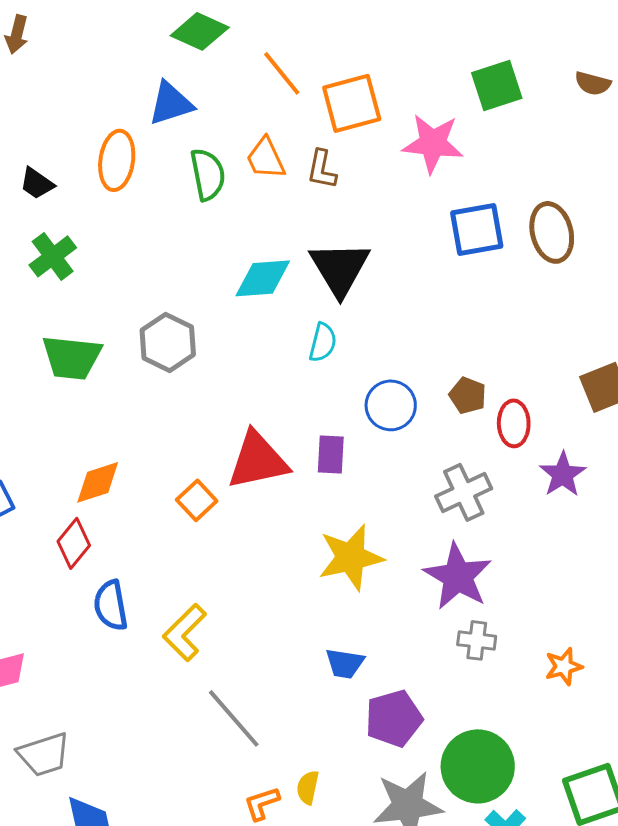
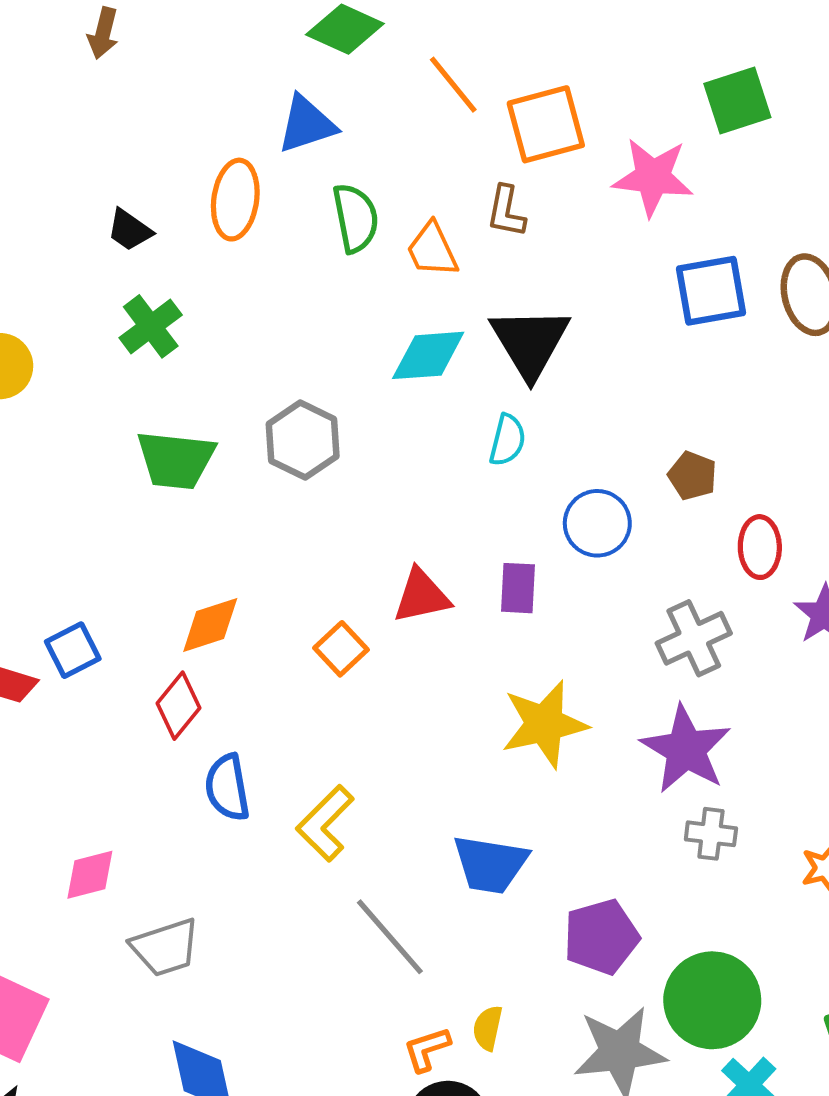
orange trapezoid: (266, 158) -> (432, 250), moved
brown pentagon: (468, 395) -> (692, 476), moved
red triangle: (258, 460) -> (422, 596), size x0.7
blue trapezoid: (345, 663) -> (490, 864), moved, size x1.5
gray trapezoid: (44, 754) -> (165, 947), moved

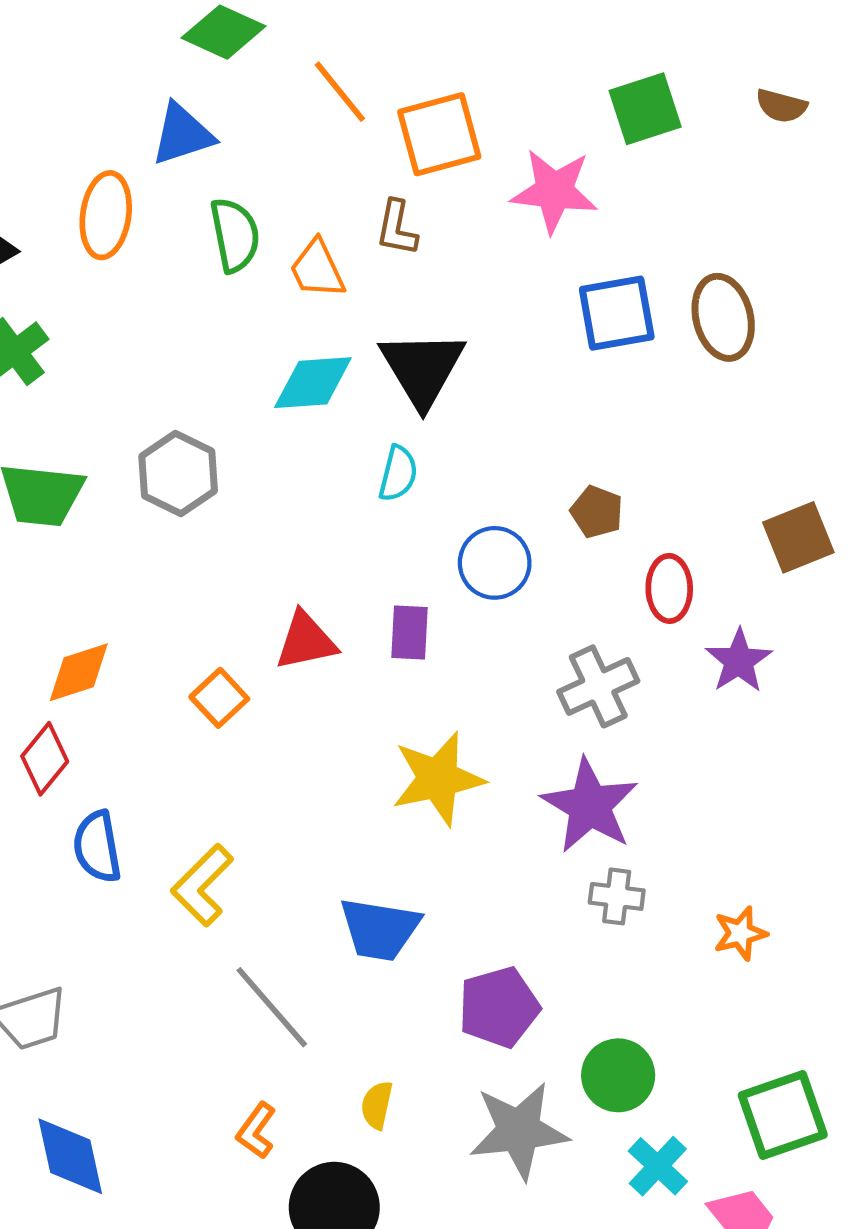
green circle: (712, 1000) -> (618, 1075), size x0.7
orange L-shape: (427, 1049) -> (256, 1131), moved, turned -36

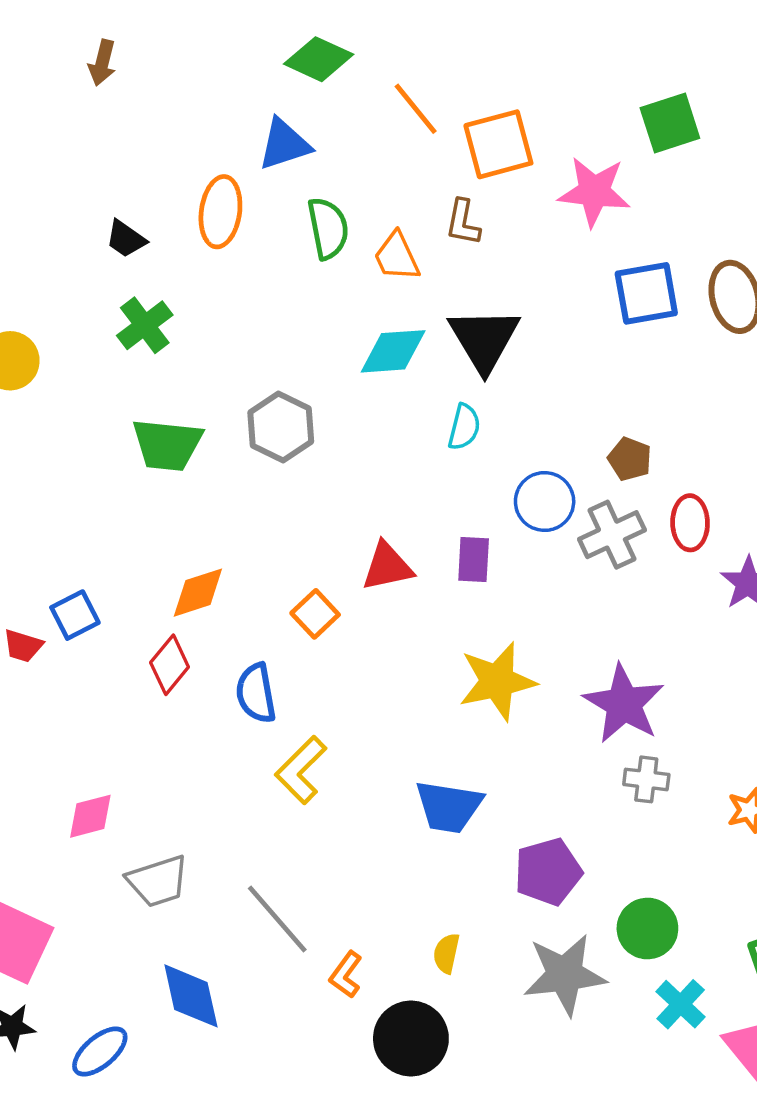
gray cross: (598, 686) -> (612, 535), moved
blue semicircle: (97, 847) -> (256, 693), moved
gray line: (272, 1007) -> (277, 919), moved

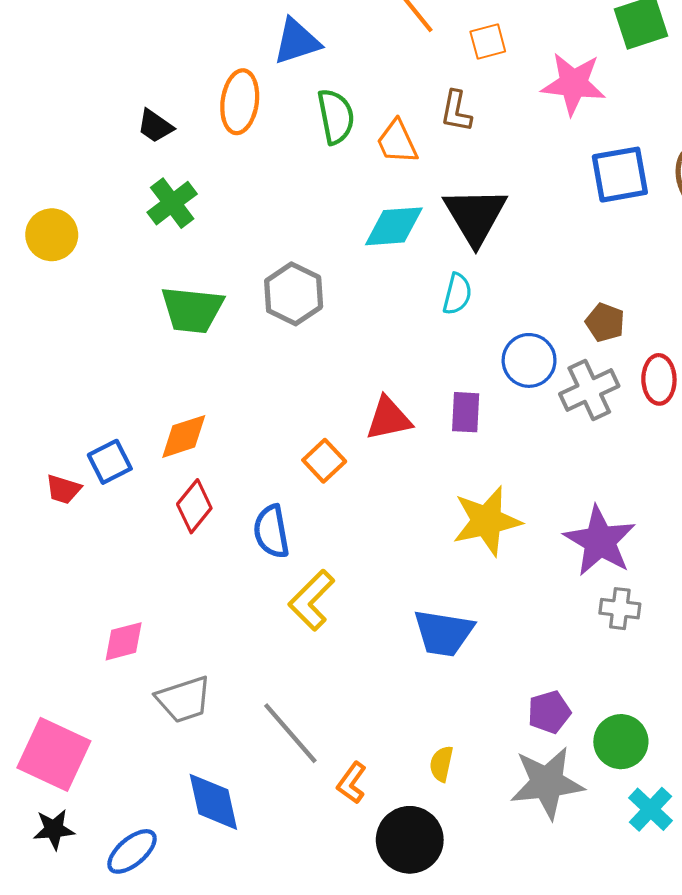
orange square: (498, 144) -> (488, 42), size x0.6
orange diamond: (198, 593) -> (184, 436), moved
purple pentagon: (548, 872) -> (549, 712), moved, size x0.7

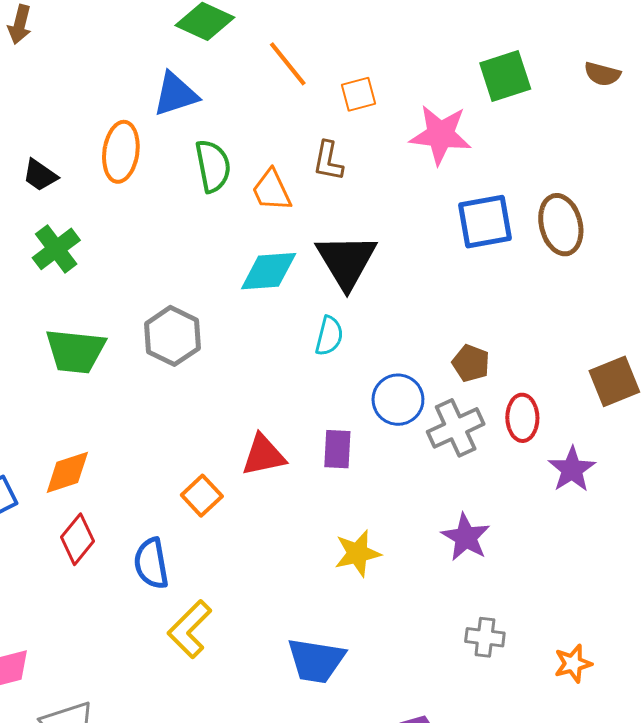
yellow star: (487, 521) -> (358, 553), size x0.7
purple star: (600, 541) -> (466, 537), moved, size x0.7

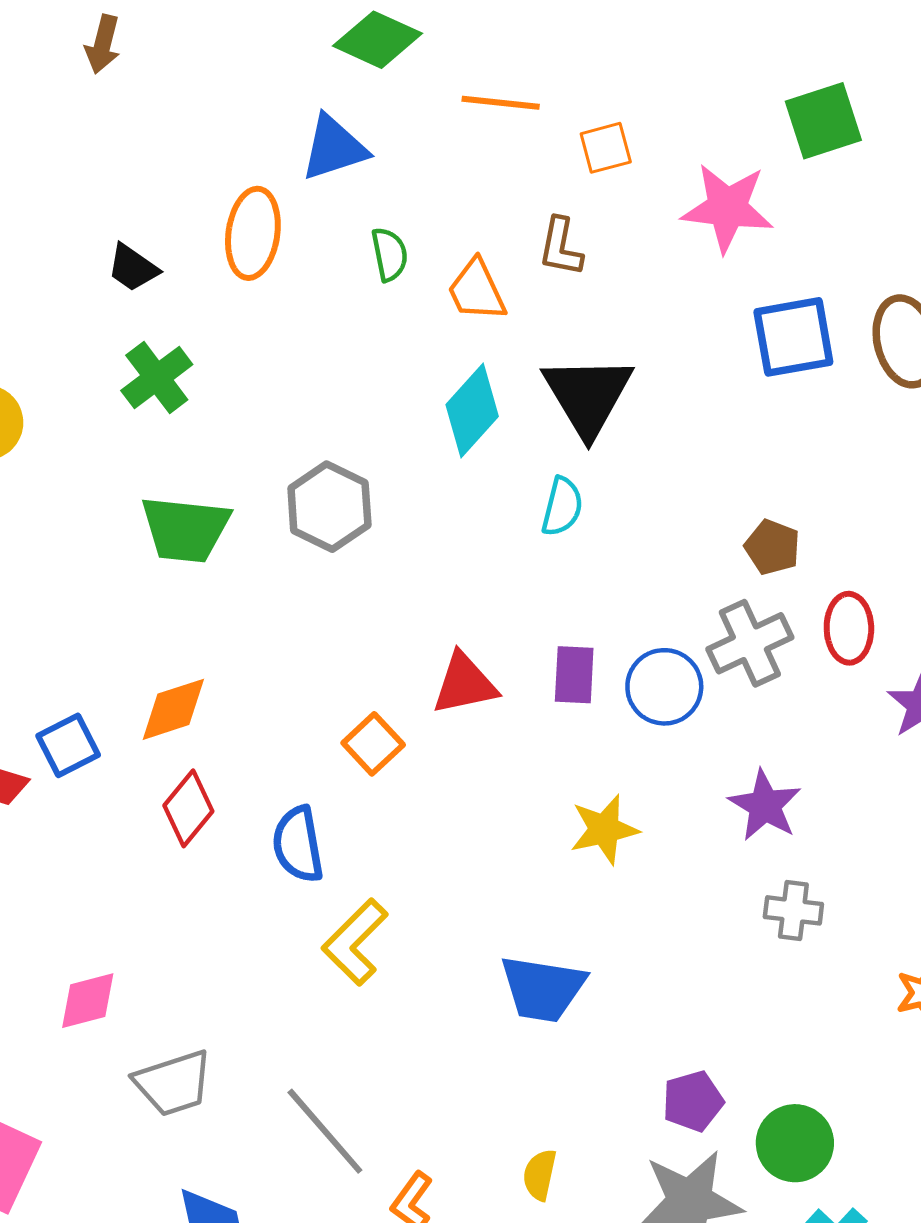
orange line: (288, 64) -> (501, 103), turned -45
green semicircle: (213, 166) -> (390, 254), size x0.7
cyan diamond: (269, 271) -> (472, 411), turned -44
blue circle: (398, 400) -> (664, 687), moved
gray cross: (485, 637) -> (793, 910), moved

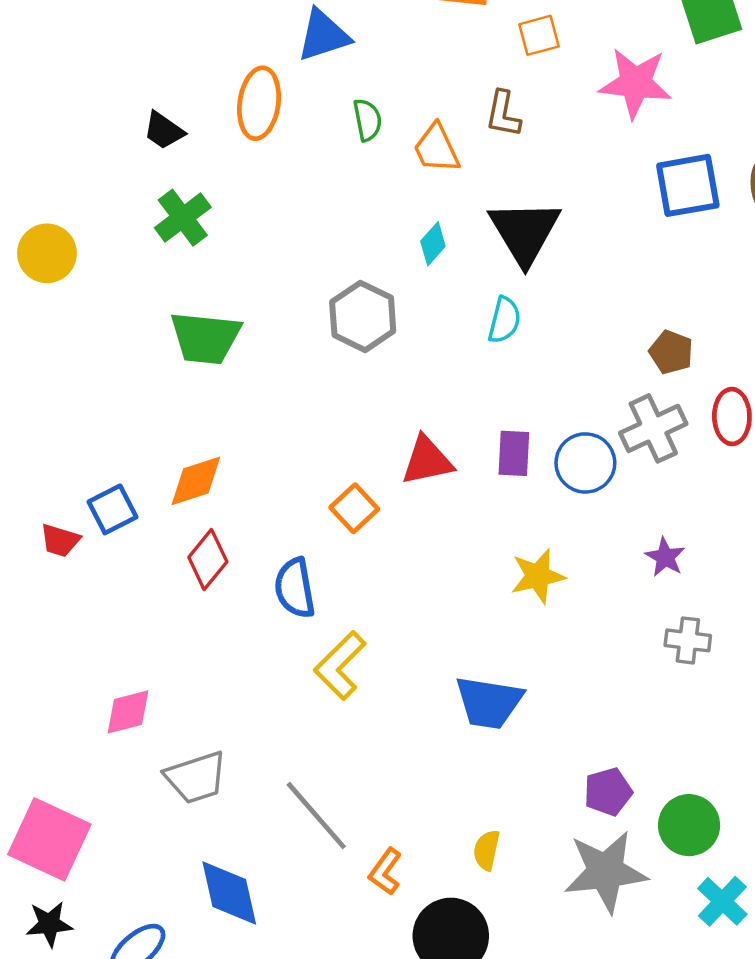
cyan diamond: (472, 411) -> (433, 244), size x0.6
gray hexagon: (329, 507) -> (363, 316), moved
purple star: (765, 805) -> (665, 557), size x0.7

